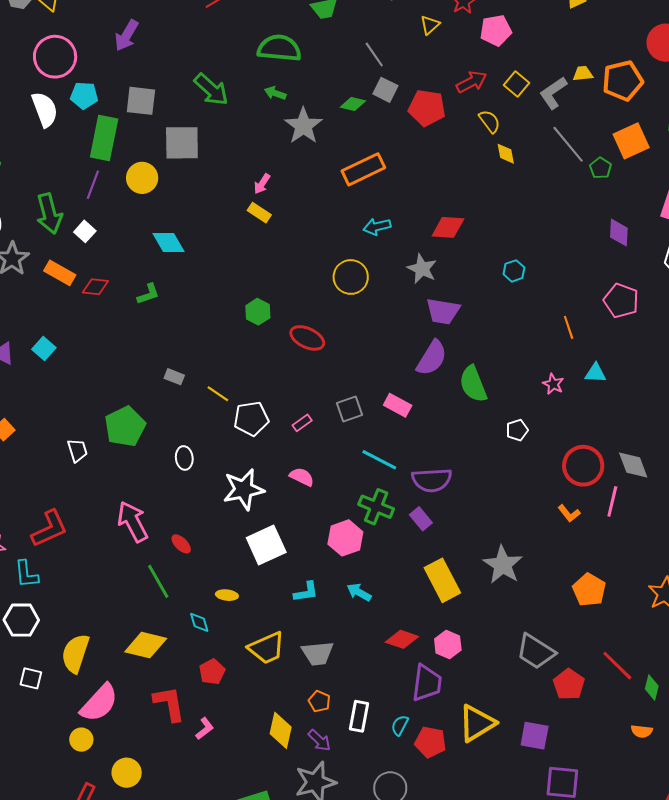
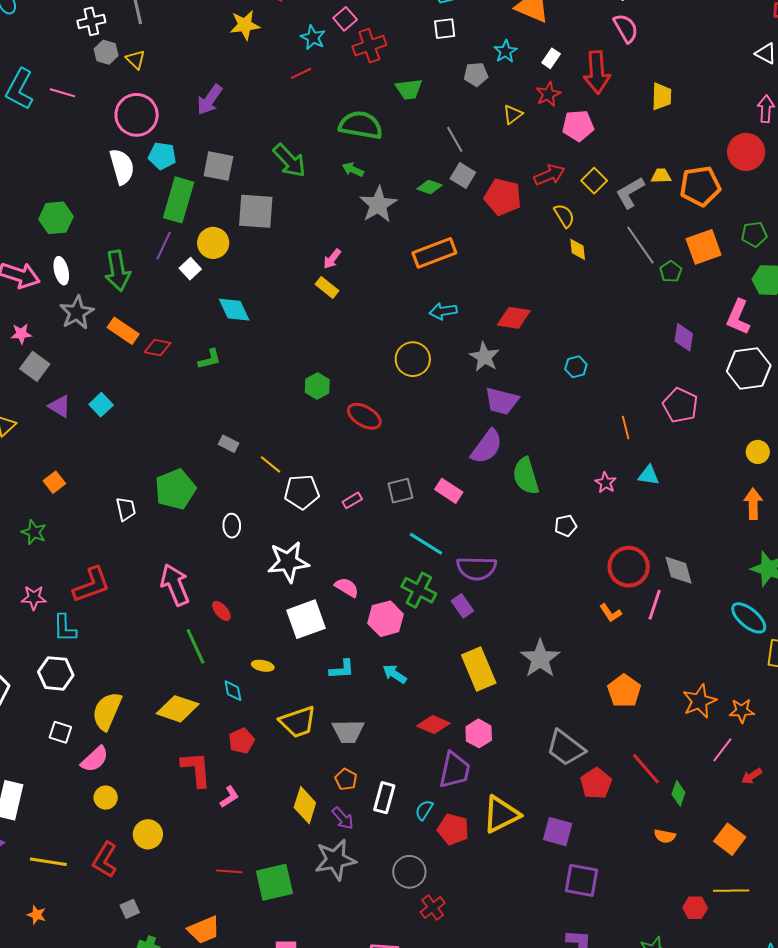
white square: (85, 231) -> (190, 269), moved
pink semicircle: (302, 477) -> (347, 587), moved
pink semicircle: (99, 703) -> (95, 759), moved, size x0.7

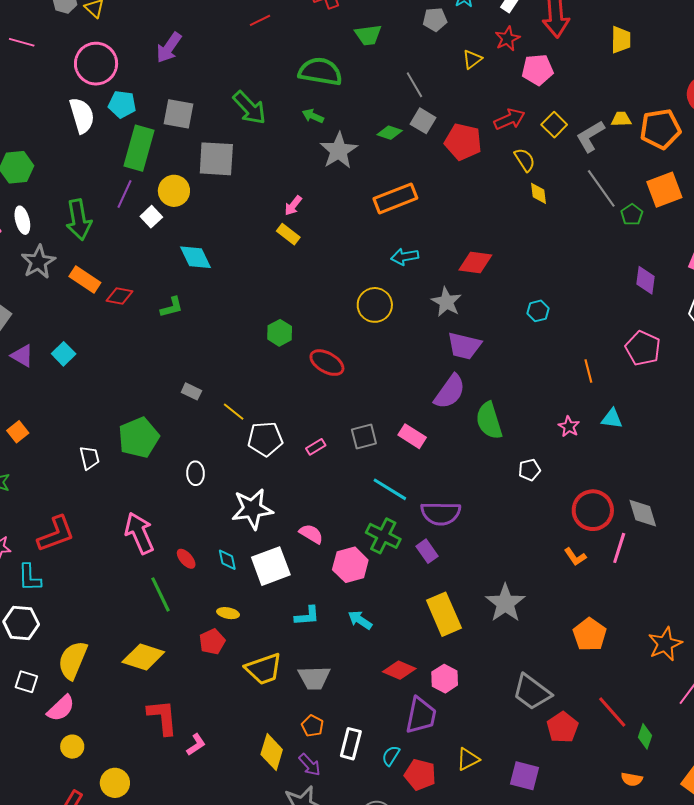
cyan diamond: (233, 691) -> (227, 560), moved
red pentagon: (242, 741) -> (212, 642), moved
yellow triangle: (501, 814) -> (468, 759), size x0.6

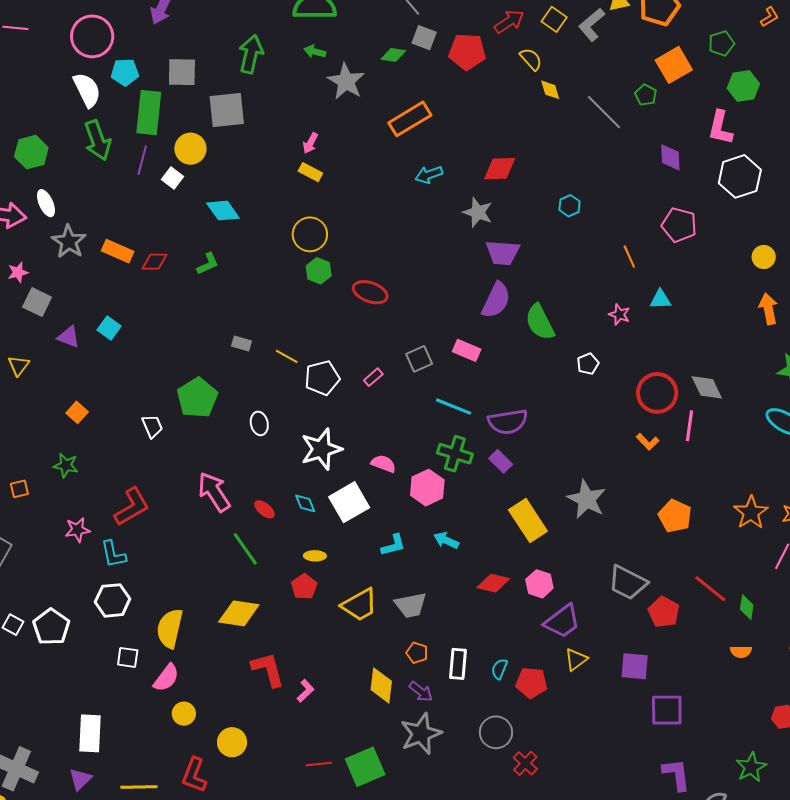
green arrow: (249, 108) -> (251, 54), turned -114
gray line: (601, 188) -> (604, 112), moved
green arrow: (79, 220) -> (98, 140), moved
yellow circle: (375, 305) -> (310, 234), moved
purple trapezoid: (421, 715) -> (562, 621), moved, turned 51

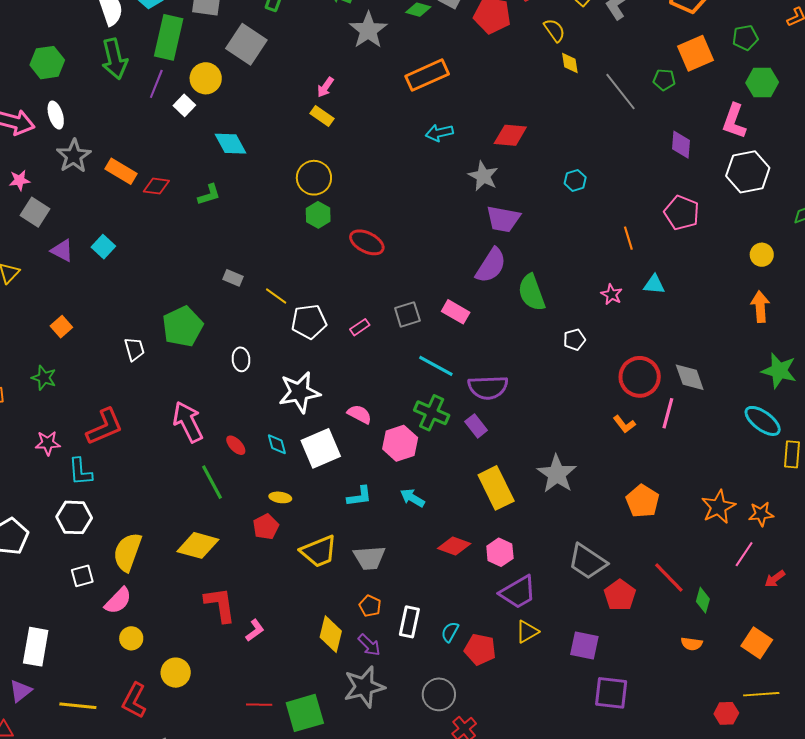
green pentagon: (646, 95) -> (664, 80), turned -30
gray square: (227, 110) -> (246, 44), turned 33
white square: (128, 657) -> (82, 576), turned -30

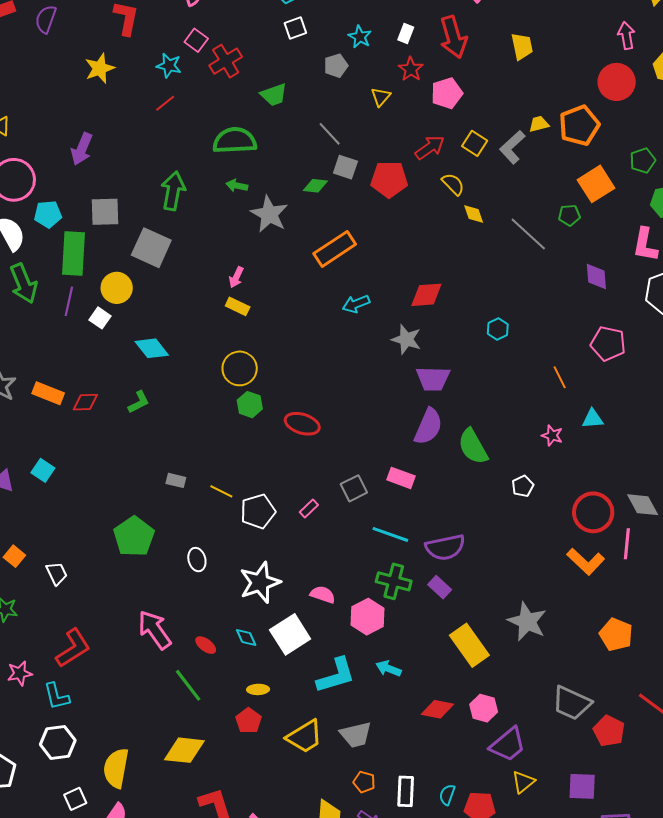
white trapezoid: (134, 349) -> (57, 573), moved
orange L-shape: (624, 424) -> (586, 562), size x1.6
cyan L-shape: (359, 496) -> (336, 676), size x1.6

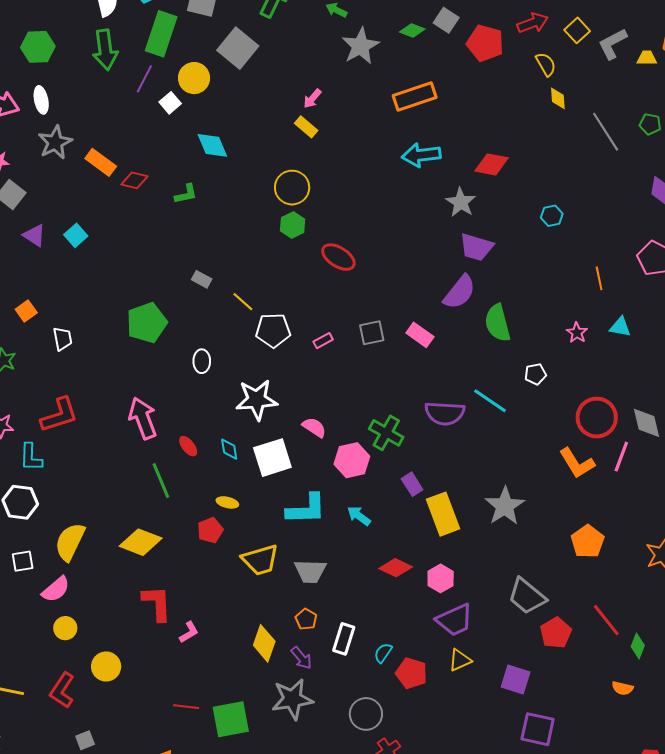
yellow trapezoid: (539, 124) -> (647, 58), moved
cyan arrow: (356, 304) -> (421, 155), size x1.4
cyan line: (390, 534) -> (490, 401), moved
purple rectangle: (440, 587) -> (412, 484), moved

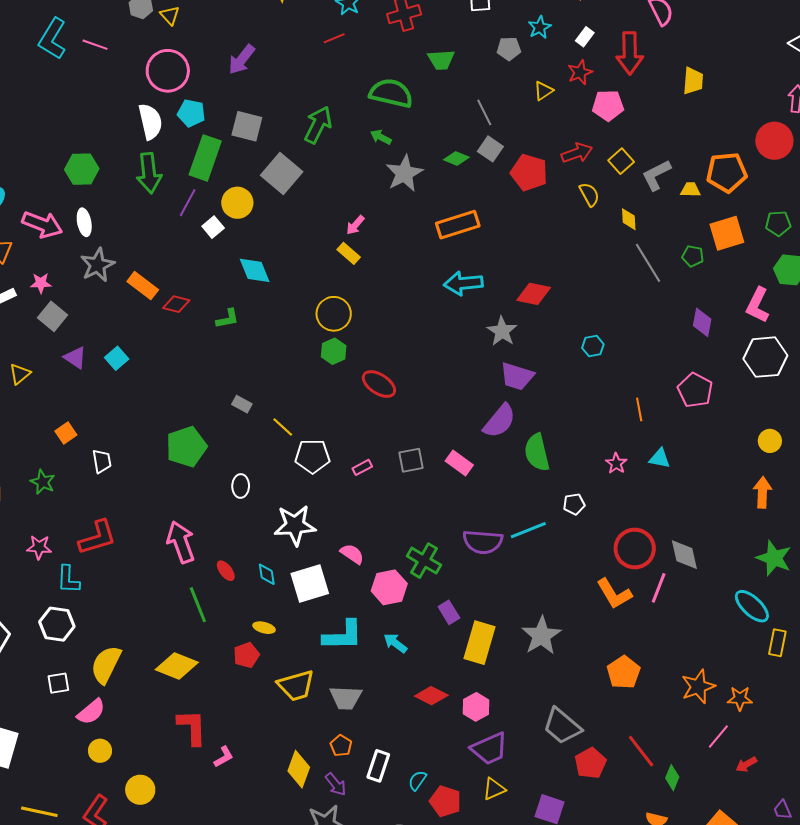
yellow diamond: (558, 98) -> (629, 219), moved
cyan line: (490, 401) -> (528, 530), turned -57
yellow rectangle: (443, 514) -> (479, 643), turned 36

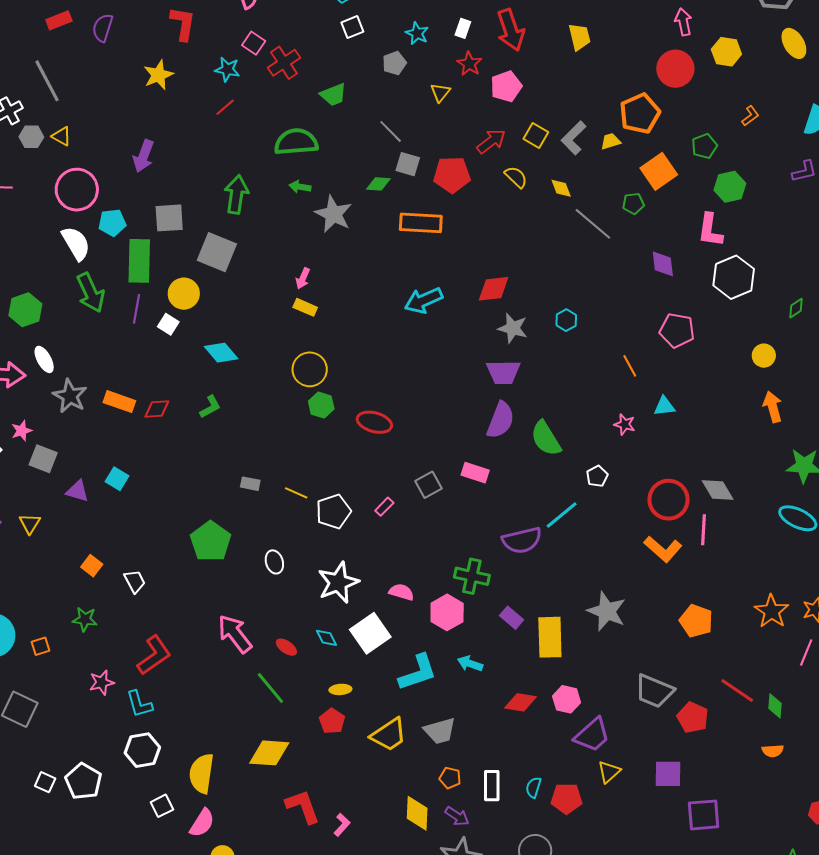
orange rectangle: (458, 225) -> (421, 223), moved, turned 39
gray star: (502, 331) -> (513, 328), moved

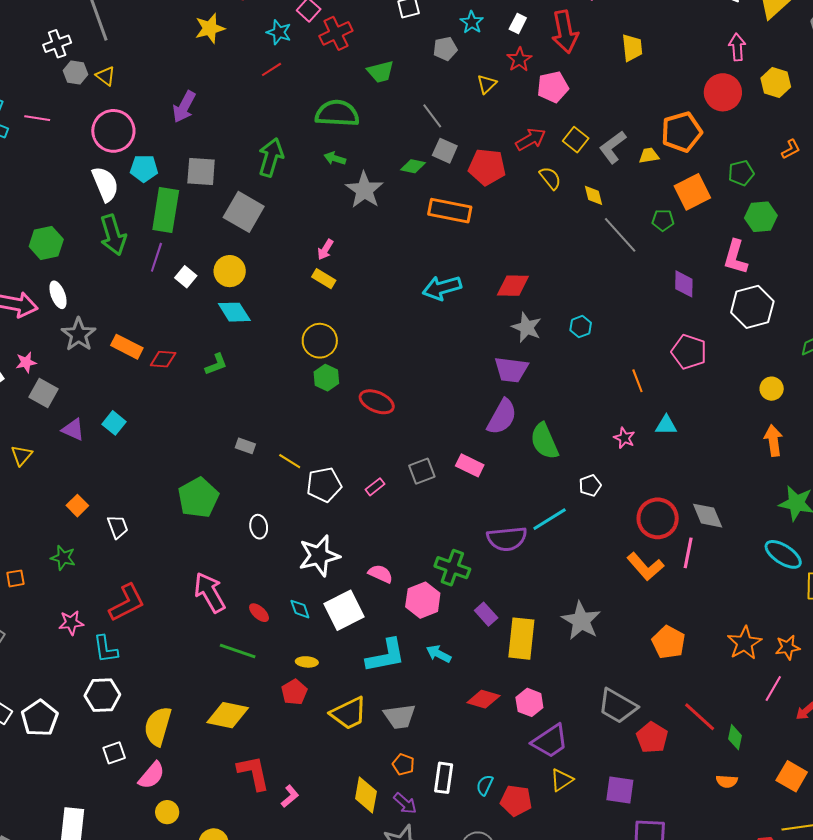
yellow circle: (184, 294) -> (230, 271), moved
green line: (270, 688) -> (238, 651), turned -39

